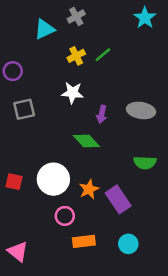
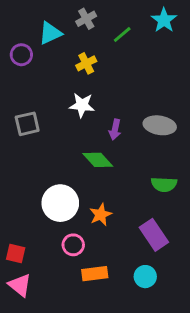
green line: (103, 55) -> (122, 35), moved
purple circle: (13, 71) -> (21, 55), moved
red square: (14, 182) -> (16, 253), moved
purple rectangle: (118, 199) -> (154, 235), moved

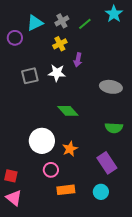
gray cross: (86, 19) -> (62, 21), moved
gray square: (27, 124) -> (30, 76), moved
purple arrow: (115, 130) -> (78, 60), moved

